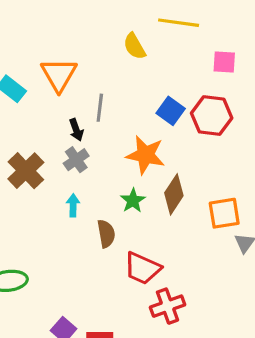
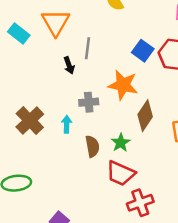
gray cross: (76, 160) -> (89, 102), moved, turned 30
brown cross: (26, 171) -> (30, 121), moved
green star: (133, 201) -> (121, 143), moved

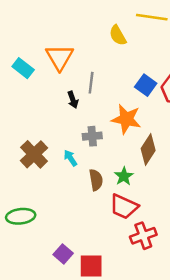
cyan arrow: (67, 124) -> (70, 158), turned -35

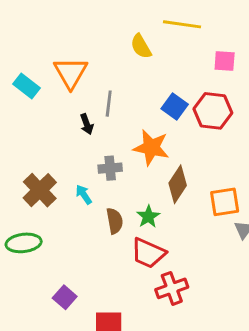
green ellipse: (21, 216) -> (24, 243), moved
purple square: (63, 254) -> (65, 297), moved

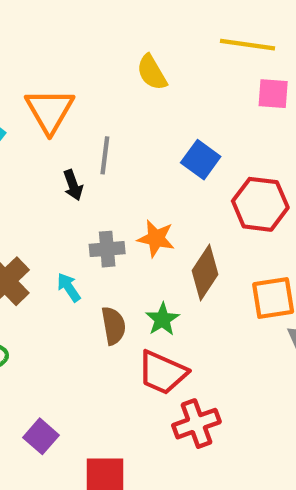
yellow line: (182, 24) -> (248, 45), moved
red hexagon: (213, 111) -> (260, 204), moved
orange star: (151, 148) -> (156, 238), moved, size x0.7

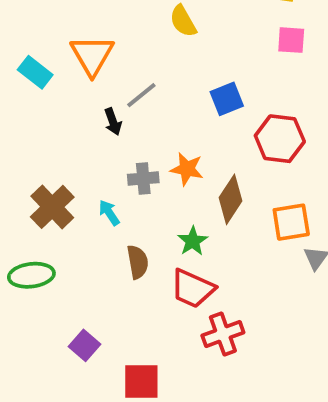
gray line: (105, 155) -> (141, 95), turned 44
blue square: (201, 160) -> (227, 99), turned 32
brown semicircle: (113, 326) -> (138, 262), moved

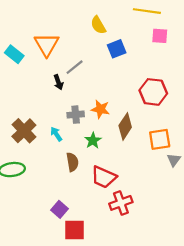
blue square: (227, 99) -> (117, 49), moved
green star: (193, 241) -> (93, 140), moved
purple square: (84, 345) -> (59, 209), moved

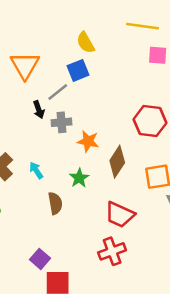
blue square: (117, 49) -> (78, 70), moved
gray cross: (76, 115) -> (62, 122), moved
red trapezoid: (104, 177) -> (120, 215), moved

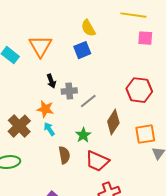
gray line: (58, 92) -> (88, 101), moved
orange star: (88, 141) -> (45, 109), moved
red trapezoid: (120, 215) -> (97, 161), moved

